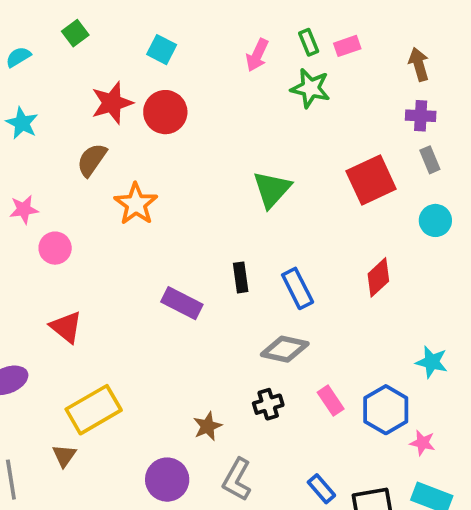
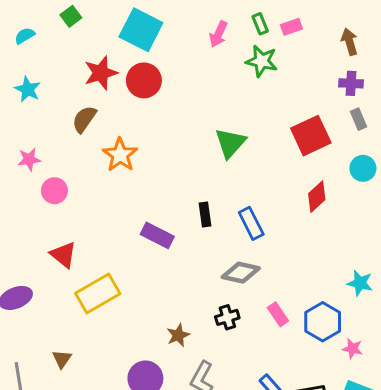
cyan square: (162, 50) -> (141, 30), size x1.8
red diamond: (378, 277) -> (317, 197), moved
yellow rectangle: (94, 410) -> (98, 293), moved

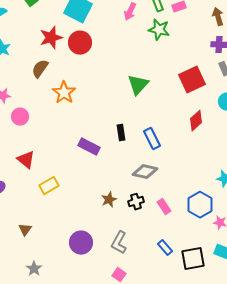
yellow rectangle: (98, 293) -> (49, 186), size x0.7
pink rectangle: (278, 314) -> (164, 207), moved
brown star: (178, 335) -> (109, 200), moved

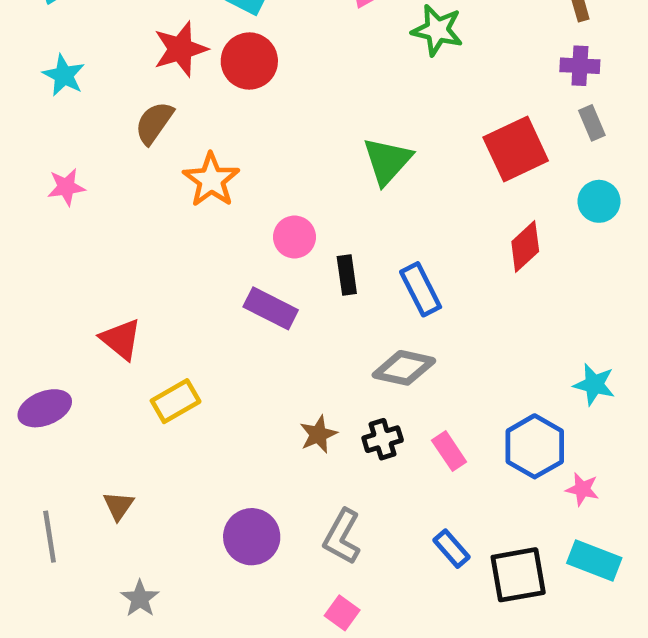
pink circle: (20, 117) -> (295, 237), moved

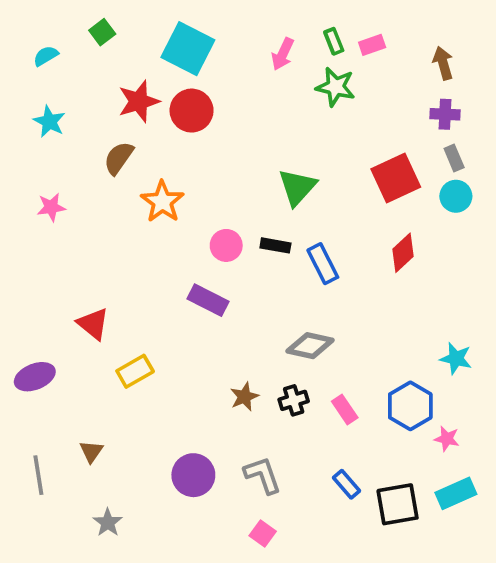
cyan circle: (599, 201) -> (456, 196), moved
black rectangle: (347, 275) -> (275, 245), moved, turned -72
blue rectangle: (421, 289) -> (323, 264), moved
gray L-shape: (342, 537) -> (263, 475), turned 132
cyan rectangle: (594, 560) -> (456, 493), turned -45

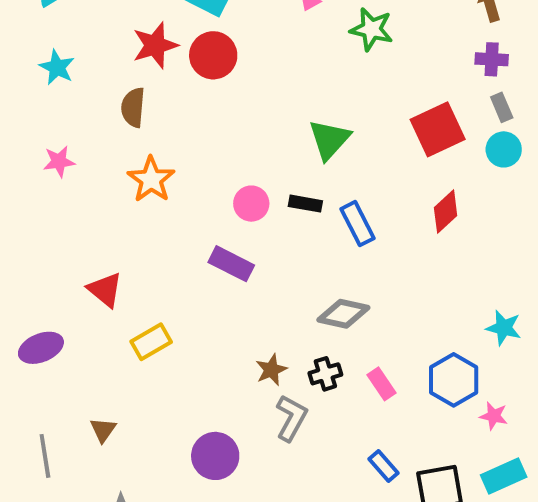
brown semicircle: (119, 158) -> (133, 107), turned -30
orange star: (162, 202) -> (151, 180), moved
gray L-shape: (263, 475) -> (291, 418), moved, turned 48

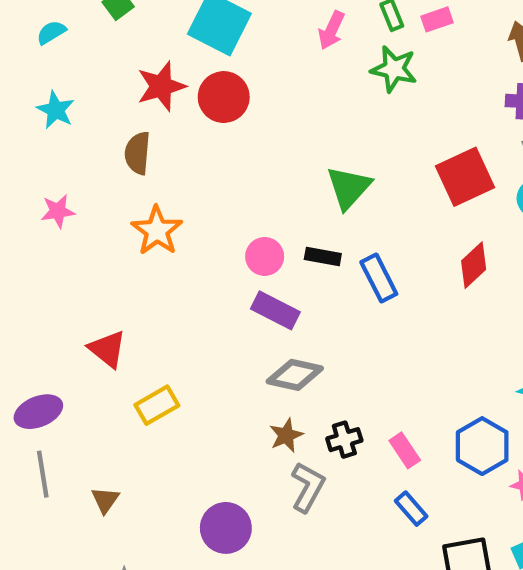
purple rectangle: (231, 264) -> (275, 310), moved
gray diamond: (343, 314) -> (295, 375), moved
gray line: (45, 456) -> (43, 474), moved
blue rectangle: (383, 466) -> (411, 509), moved

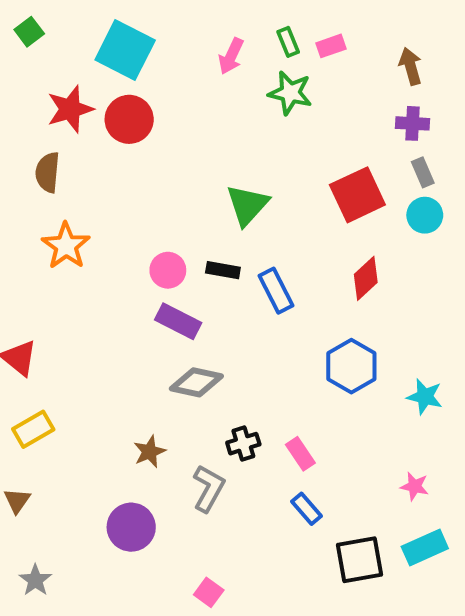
yellow rectangle: (157, 405) -> (33, 429), moved
brown star: (286, 435) -> (150, 452), moved
blue hexagon: (482, 446) -> (351, 366), moved

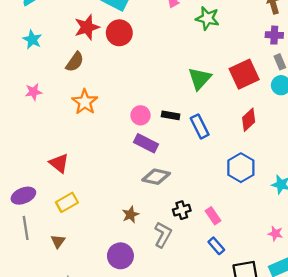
brown semicircle: (48, 172) -> (75, 62), turned -150
green triangle: (247, 205) -> (200, 79), moved

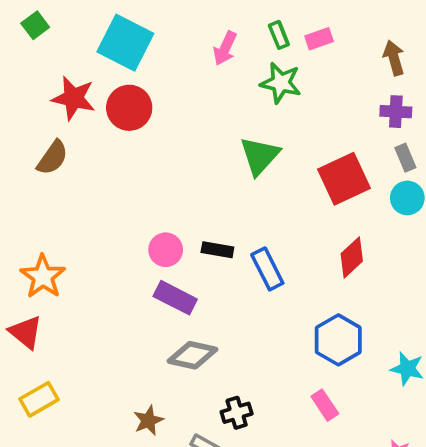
red star: (87, 27) -> (74, 98), turned 30
green triangle: (200, 79) -> (260, 156), moved
orange star: (85, 102) -> (43, 277), moved
pink rectangle: (213, 216) -> (325, 405), moved

